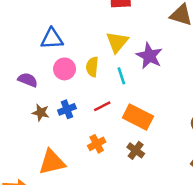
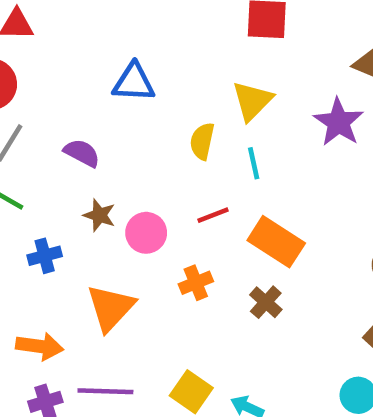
purple star: (149, 56) -> (339, 122), moved
pink circle: (65, 69) -> (146, 233), moved
blue cross: (67, 109) -> (45, 256), moved
orange triangle: (52, 162) -> (111, 308), turned -40

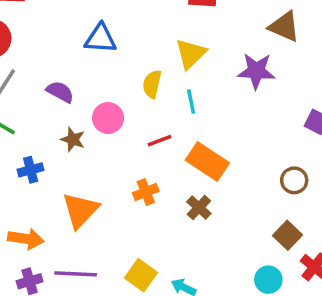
purple star: (339, 122) -> (256, 71), turned -30
pink circle: (146, 233) -> (108, 118), moved

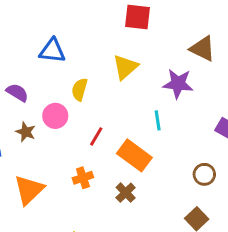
yellow semicircle: (152, 84) -> (80, 90), moved
cyan line: (191, 102) -> (158, 120), moved
red line: (159, 141) -> (96, 136), turned -42

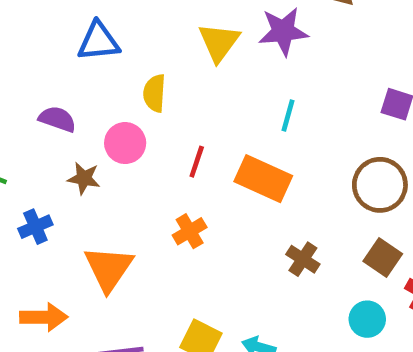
purple star: (178, 84) -> (283, 31), moved
cyan line: (158, 120) -> (288, 115), turned 36
brown circle: (204, 174) -> (380, 185), size x1.5
brown cross: (126, 193) -> (303, 259), moved

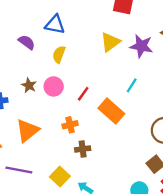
yellow semicircle: (154, 93) -> (59, 54), moved
purple semicircle: (57, 119) -> (27, 42), moved
pink circle: (125, 143) -> (54, 86), moved
brown cross: (303, 259) -> (83, 149), moved, turned 32

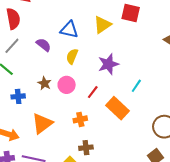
yellow triangle: (110, 42) -> (102, 25), moved
purple star: (141, 46) -> (108, 64), moved, turned -30
brown cross: (83, 149) -> (86, 148), moved

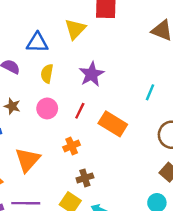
brown star: (45, 83) -> (12, 106), moved
cyan line: (136, 86) -> (150, 92), moved

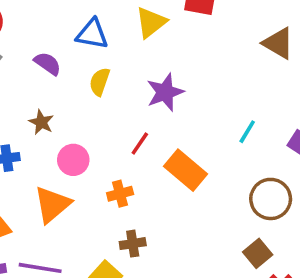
pink circle: (47, 108) -> (73, 160), moved

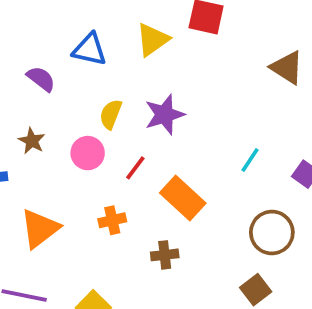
yellow semicircle: (100, 82) -> (111, 114), moved
pink circle: (73, 160) -> (88, 153), moved
brown cross: (133, 244) -> (165, 255), moved

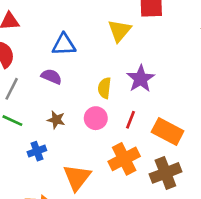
blue triangle: (90, 50) -> (64, 45), moved
orange cross: (112, 220) -> (124, 159), size x1.6
brown cross: (165, 255) -> (165, 173), size x1.6

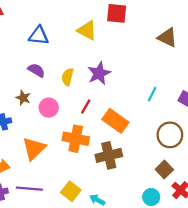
yellow triangle: (119, 31) -> (87, 30), turned -50
purple semicircle: (51, 76) -> (36, 70), moved
pink circle: (96, 118) -> (49, 108), moved
orange cross: (124, 159) -> (76, 139), turned 30

